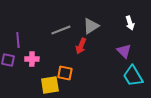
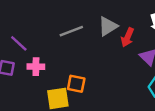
purple line: (18, 40) -> (19, 43), turned -42
red arrow: (81, 46) -> (127, 37), moved

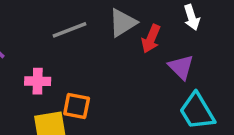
pink cross: (36, 67) -> (38, 81), moved

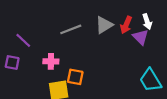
red arrow: (151, 39) -> (126, 25), moved
purple triangle: (181, 67) -> (141, 37), moved

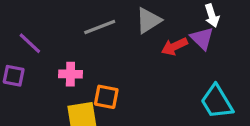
red arrow: (126, 25) -> (174, 46), moved, turned 42

